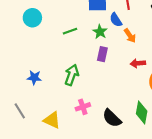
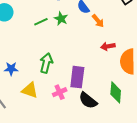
green star: (100, 32) -> (61, 19), moved
purple rectangle: (102, 54) -> (77, 77), moved, size x1.5
yellow triangle: (52, 120) -> (30, 90), moved

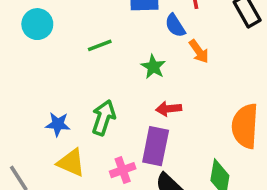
green star: (61, 19) -> (153, 67), moved
red arrow: (108, 46) -> (169, 109), moved
blue star: (11, 69) -> (58, 124), moved

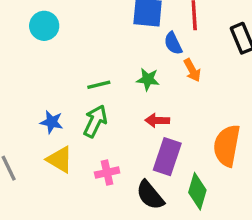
green line: (100, 45) -> (99, 85), moved
green star: (153, 67) -> (148, 79), turned -30
purple rectangle: (156, 146) -> (167, 157), moved

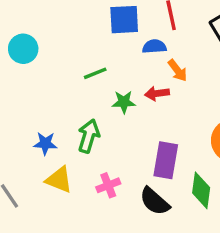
blue semicircle: (173, 43) -> (154, 46), turned 120
green star: (148, 79) -> (124, 102), moved
green line: (99, 85) -> (95, 73), moved
red arrow: (157, 120) -> (157, 93), moved

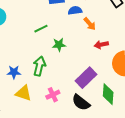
red arrow: (157, 93) -> (101, 45), moved
purple rectangle: (166, 160) -> (86, 78), turned 40

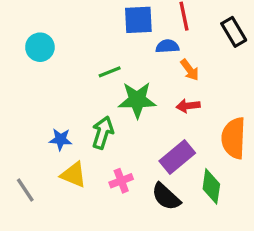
green star: (59, 45) -> (137, 100), size x1.6
red arrow: (101, 45) -> (188, 106), moved

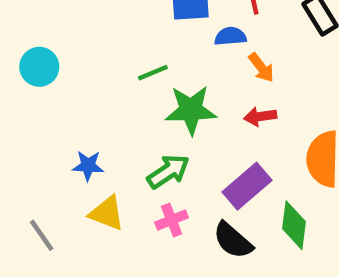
cyan circle: (40, 47) -> (39, 67), moved
green arrow: (103, 133) -> (168, 171), moved, turned 40

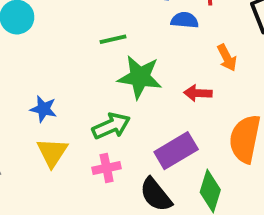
orange arrow: (261, 68) -> (227, 58), moved
yellow triangle: (107, 213) -> (52, 152), turned 32

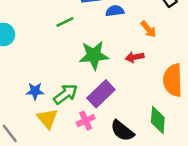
green line: (113, 39) -> (65, 22), moved
green arrow: (111, 126) -> (66, 94), moved
purple rectangle: (176, 151) -> (101, 94), moved

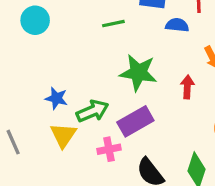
red arrow: (135, 57) -> (187, 87), turned 90

